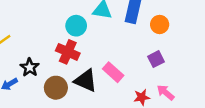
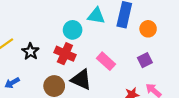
black star: (30, 67) -> (30, 51), moved
pink rectangle: (113, 72) -> (106, 61), moved

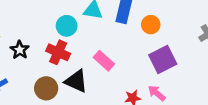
purple square: (145, 60) -> (163, 59), moved, size x1.6

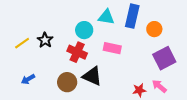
black star: (20, 50) -> (45, 40), moved
pink rectangle: (104, 61) -> (112, 48), moved, turned -30

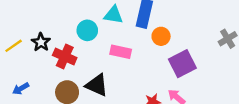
orange circle: (154, 29) -> (161, 36), moved
red cross: (77, 52) -> (65, 57), moved

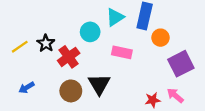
cyan triangle: (113, 15) -> (115, 17), turned -42
red cross: (65, 57) -> (69, 57), turned 30
black triangle: (97, 85) -> (99, 84), turned 35

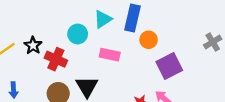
red cross: (69, 57) -> (56, 59), turned -30
blue arrow: (27, 88) -> (14, 90), turned -63

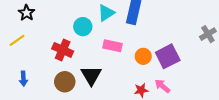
orange circle: (149, 40) -> (143, 56), moved
black star: (33, 45) -> (27, 13), moved

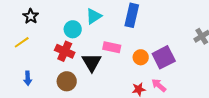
cyan triangle: (106, 13) -> (94, 16), moved
cyan circle: (83, 27) -> (73, 29), moved
black triangle: (91, 75) -> (92, 62), moved

